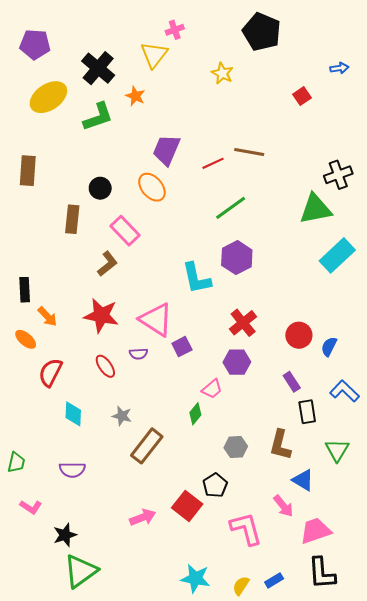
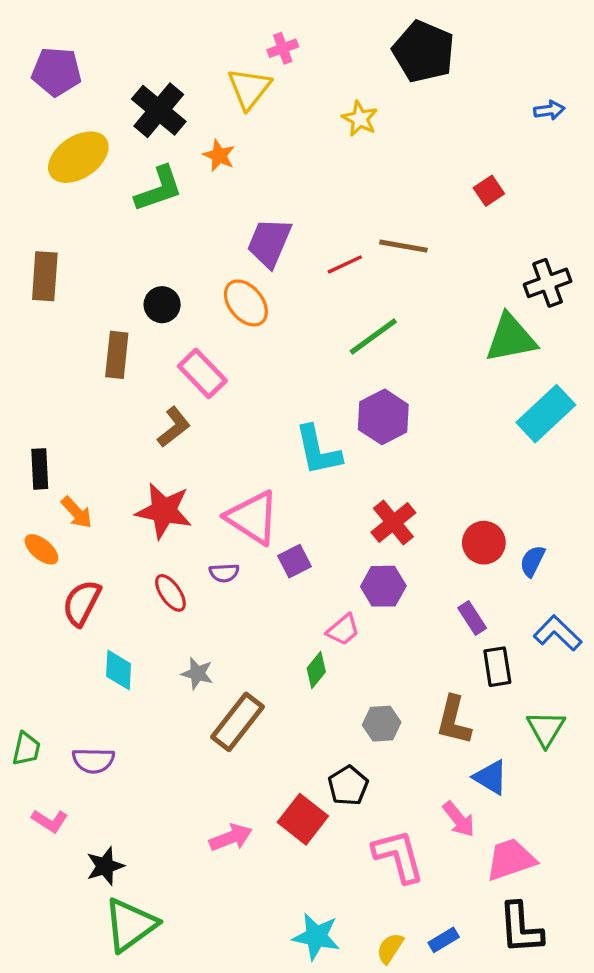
red square: (302, 96) -> (489, 191), moved
purple semicircle: (72, 470) -> (93, 761), moved

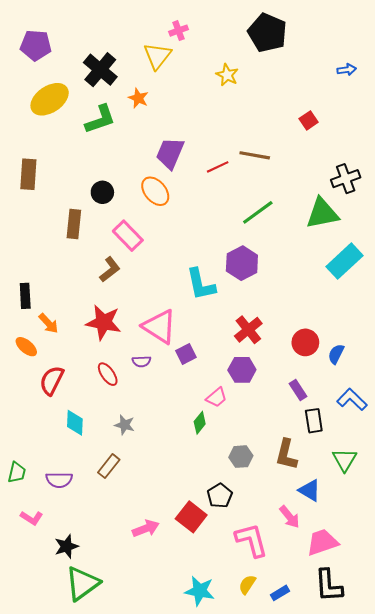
green line: (373, 337) -> (258, 212), moved
brown rectangle: (238, 722) -> (109, 466), moved, size x0.7
yellow semicircle: (390, 948) -> (247, 585), moved

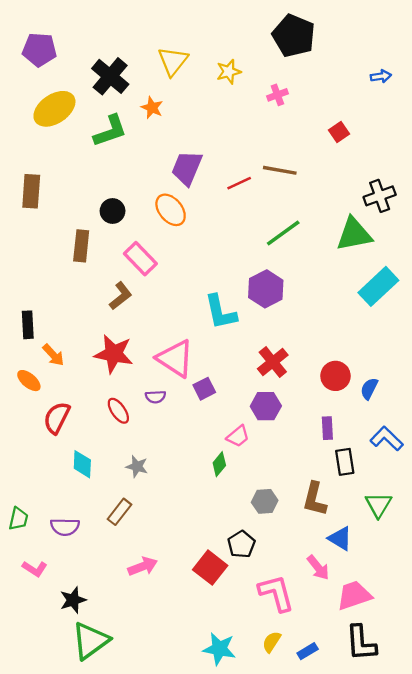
pink cross: (179, 31) -> (277, 95), moved
yellow star: (227, 75) -> (229, 72), moved, turned 30
purple rectangle: (298, 390) -> (327, 428), turned 30
pink arrow: (146, 528) -> (143, 566), moved

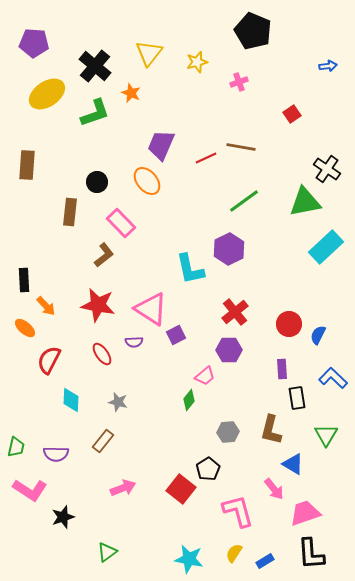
black cross: (380, 196) -> (327, 169), turned -36
pink L-shape: (35, 569) -> (30, 490), size x1.6
green triangle: (90, 641) -> (107, 552), moved, size x0.6

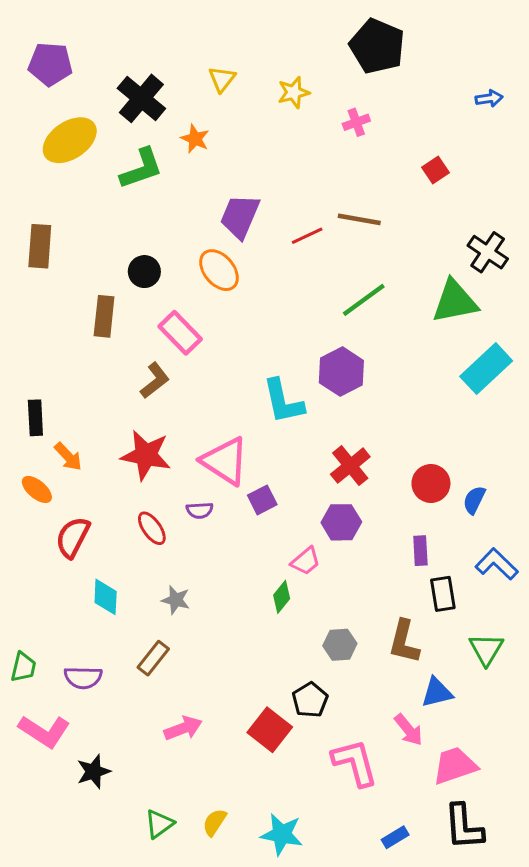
yellow triangle: (149, 53) -> (222, 79), size x0.7
blue triangle: (293, 464) -> (437, 692), turned -45
yellow semicircle: (234, 553) -> (214, 822), moved

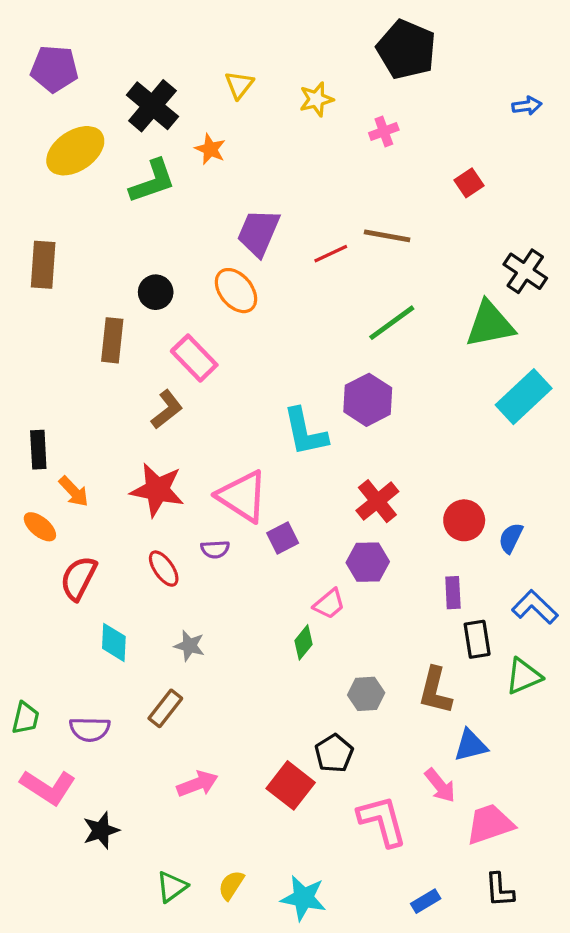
green triangle: (486, 649) -> (524, 676), moved, turned 36
black L-shape: (464, 827) -> (500, 890), size x0.7

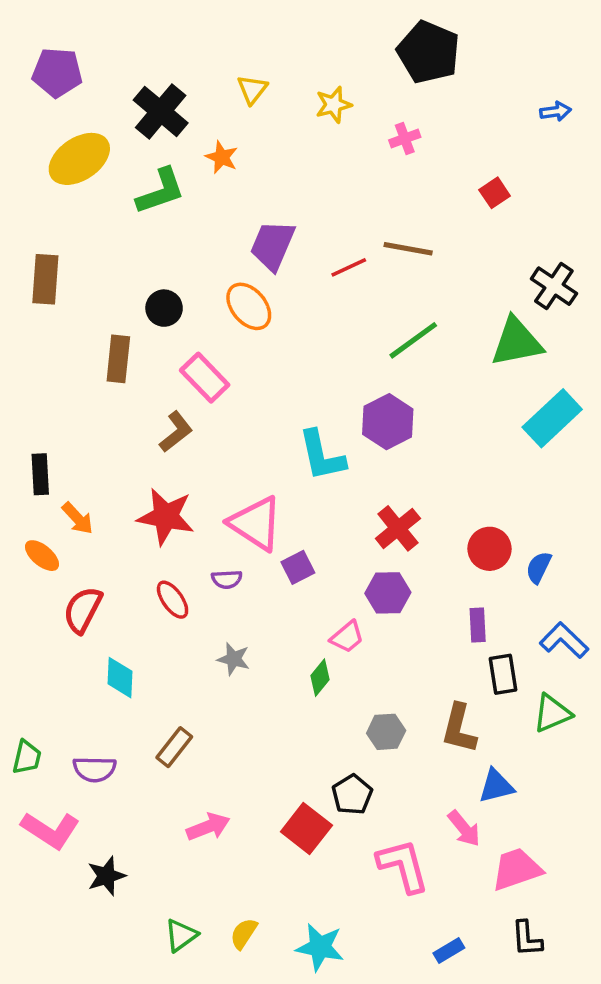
gray star: (189, 646) -> (234, 659), moved

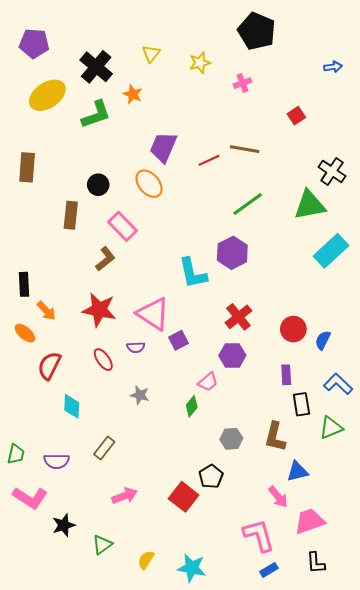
pink L-shape: (403, 866) -> (259, 535), moved
green triangle: (181, 935) -> (102, 545), moved

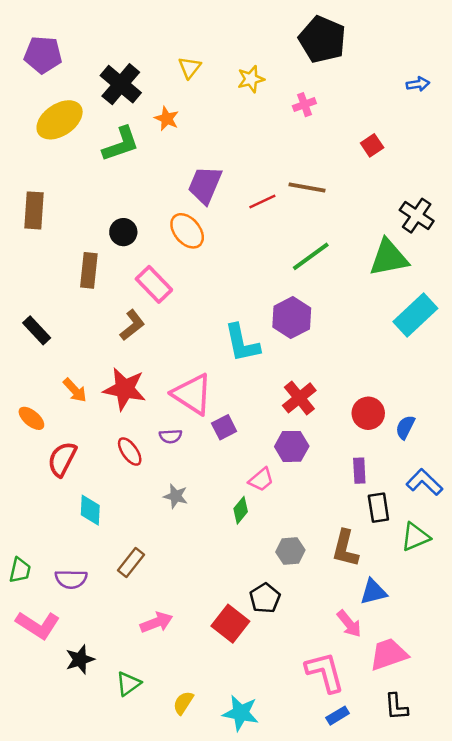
black rectangle: (24, 284) -> (37, 330), moved, turned -40
orange arrow: (46, 311) -> (75, 390), moved

